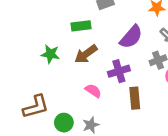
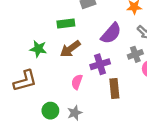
pink semicircle: (93, 91) -> (77, 82), turned -104
brown L-shape: (36, 107) -> (25, 81), moved

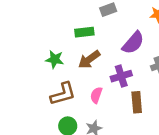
brown L-shape: (25, 81) -> (63, 94), moved

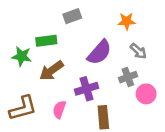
green star: (55, 59) -> (22, 56), moved

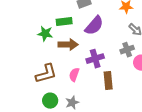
purple semicircle: (99, 52) -> (94, 26), moved
brown arrow: (51, 71) -> (68, 45), turned -144

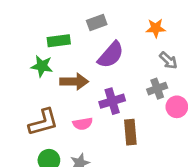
green rectangle: (64, 22) -> (59, 41), moved
pink semicircle: (74, 75) -> (83, 124), turned -120

